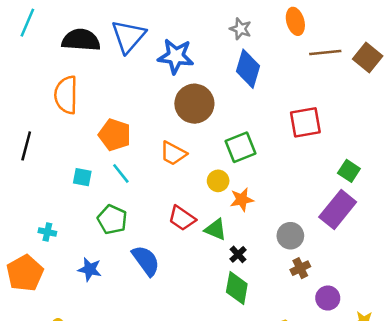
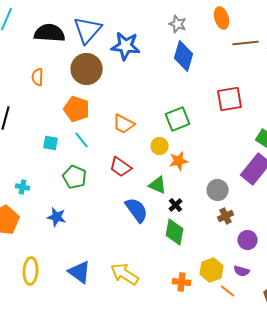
orange semicircle: (66, 95) -> (38, 77), size x0.6
brown circle: (194, 104) -> (87, 69), moved
red trapezoid: (182, 218) -> (121, 167), moved
blue semicircle: (146, 261) -> (137, 210), moved

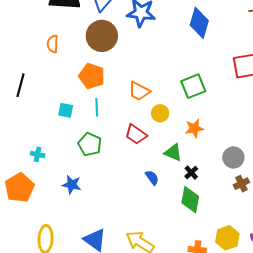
cyan line: (82, 140) -> (97, 107), turned 36
yellow circle: (160, 146) -> (160, 113), moved
blue semicircle: (137, 210) -> (152, 178), size x0.6

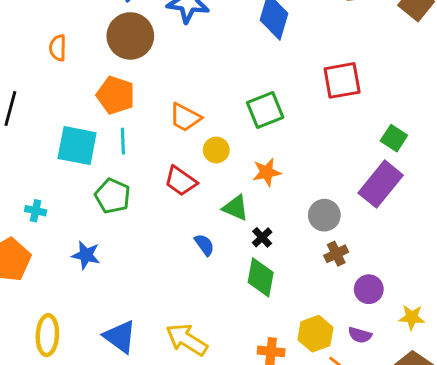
cyan square: (66, 110) -> (77, 146), size x1.8

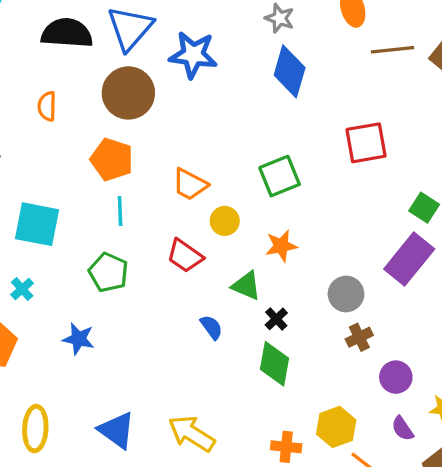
cyan square: (77, 146) -> (37, 224), moved
cyan cross: (36, 211) -> (22, 289), turned 36
purple semicircle: (360, 335) -> (402, 429), moved, turned 40

